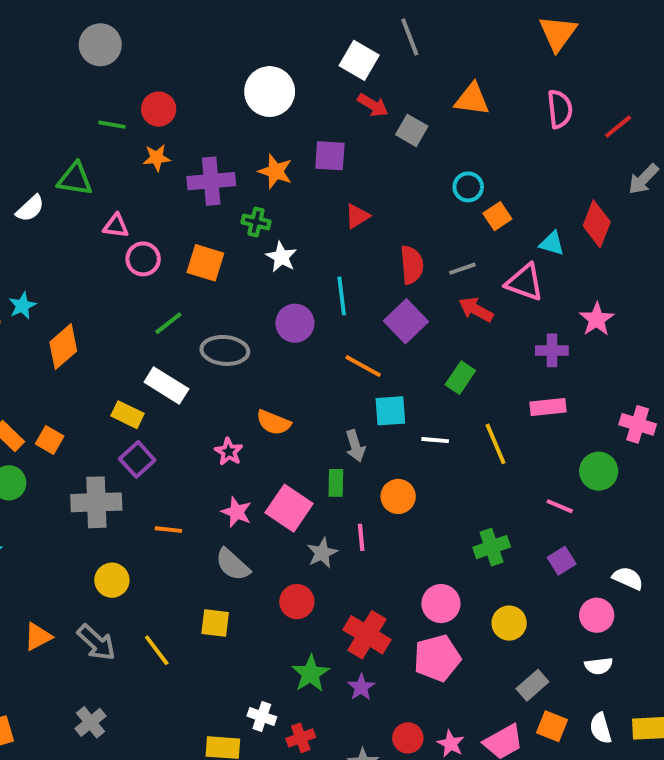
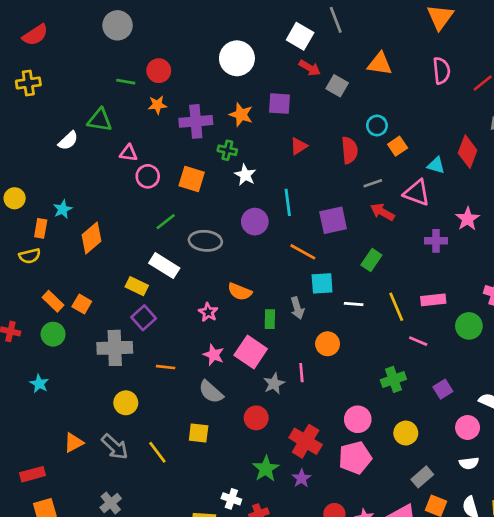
red semicircle: (412, 265) -> (350, 150), moved
purple square: (406, 321) -> (333, 220), turned 32
pink rectangle: (548, 407) -> (433, 300), moved
green rectangle: (336, 483) -> (270, 319), moved
pink line: (560, 506) -> (418, 341), moved

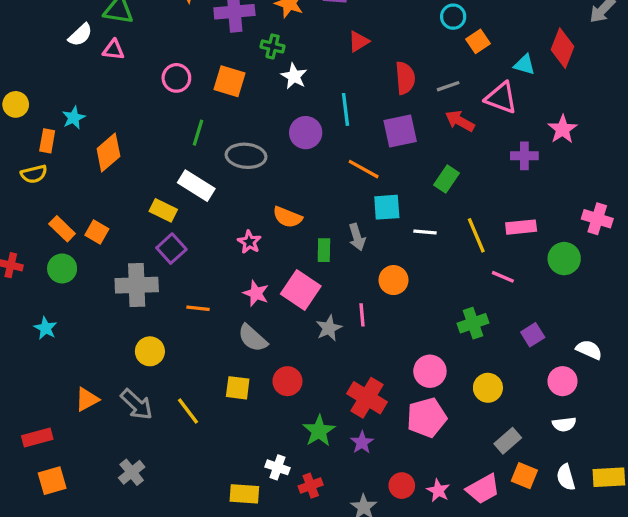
red semicircle: (350, 150) -> (405, 78), moved
pink triangle: (129, 153) -> (113, 50), moved
green line: (166, 222) -> (198, 133), turned -35
red circle: (256, 418) -> (287, 381), moved

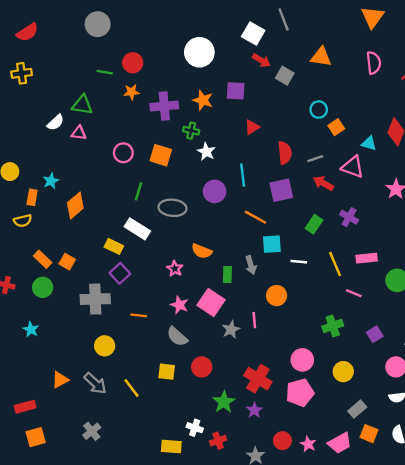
purple cross: (524, 156) -> (349, 217), moved, turned 30

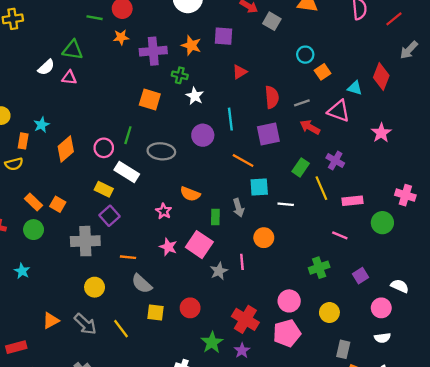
pink circle: (123, 153) -> (104, 148), moved
yellow line: (335, 264) -> (321, 188), moved
gray semicircle: (177, 336) -> (142, 284), moved
gray rectangle: (357, 409) -> (343, 349), turned -36

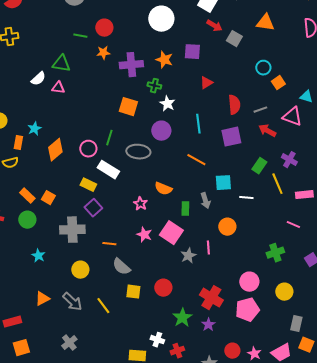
purple circle: (203, 135) -> (161, 131), moved
orange line: (243, 161) -> (196, 160), moved
cyan star: (22, 271) -> (38, 256), moved

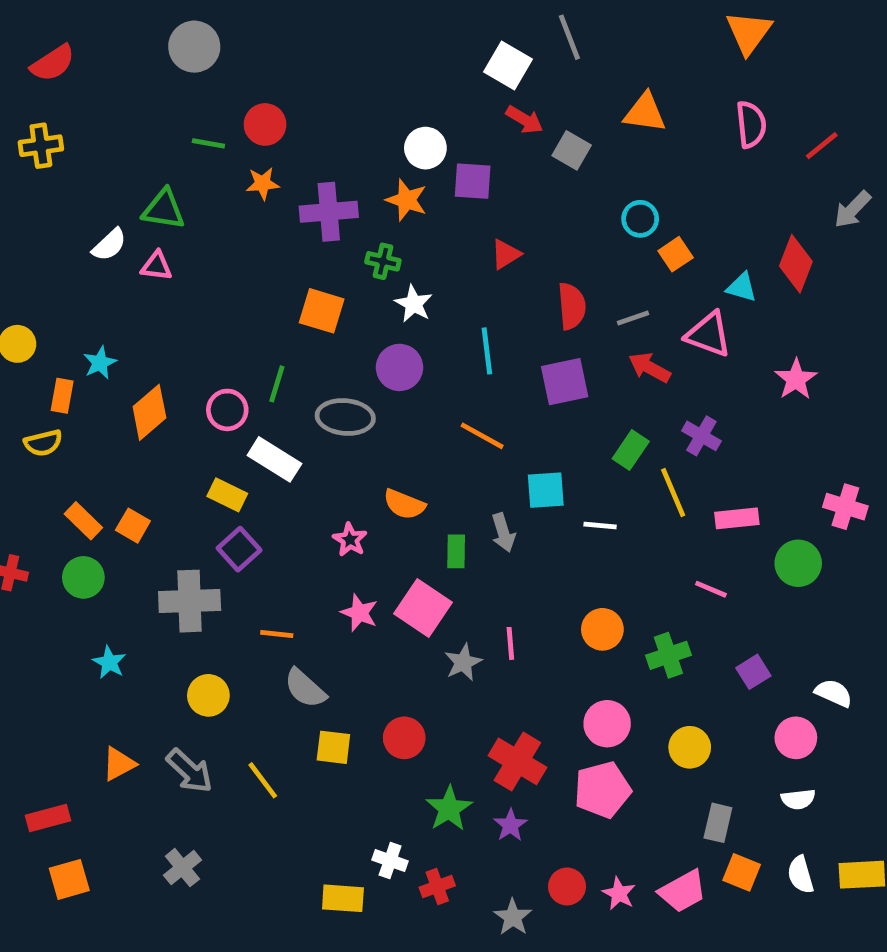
white circle: (161, 19) -> (425, 148), moved, size x0.7
orange circle: (227, 227) -> (602, 629), moved

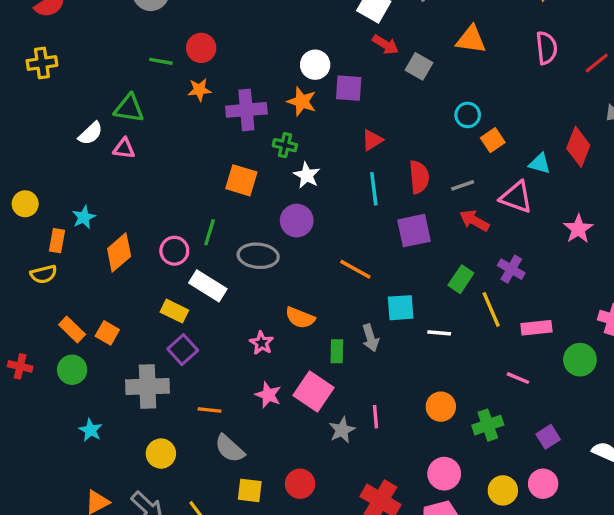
cyan line: (487, 351) -> (374, 189), moved
pink circle: (796, 738) -> (543, 484), moved

